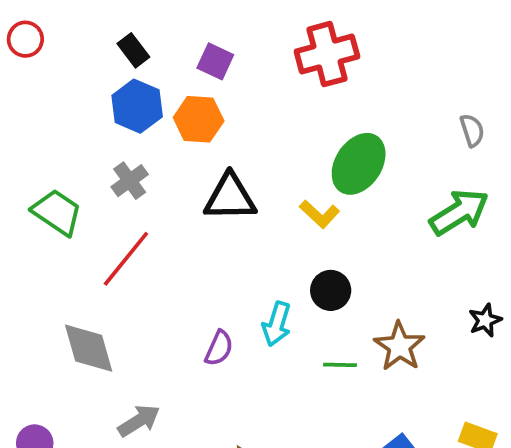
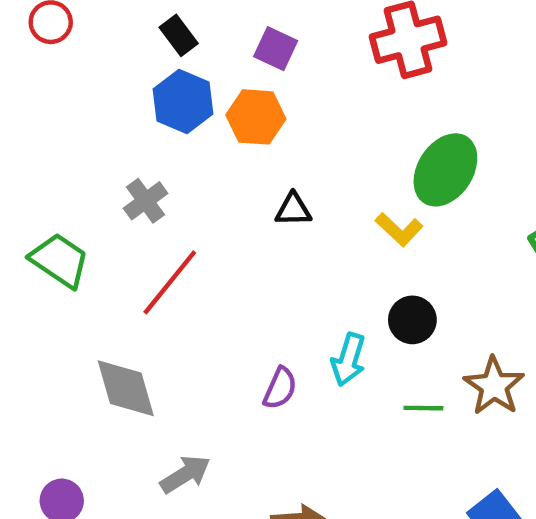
gray cross: (130, 181) -> (146, 201), moved
black triangle: (230, 197) -> (293, 210), size x0.6
green trapezoid: (57, 212) -> (60, 260), moved

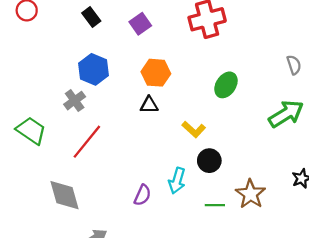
purple square: (276, 49) -> (140, 24), turned 30
blue hexagon: (183, 102) -> (94, 69), moved
orange hexagon: (256, 117) -> (156, 73), moved
green ellipse: (445, 170) -> (226, 85), size x0.7
yellow L-shape: (399, 229) -> (194, 129), moved

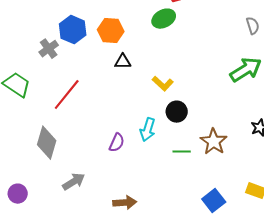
orange hexagon: (156, 73) -> (111, 31), moved
green ellipse: (226, 85) -> (164, 19), moved, turned 30
gray cross: (75, 101) -> (49, 49), moved
gray diamond: (65, 195) -> (47, 143), turned 32

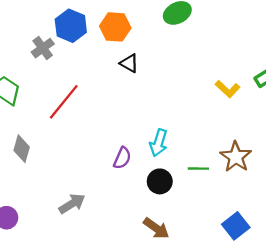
black triangle: (123, 62) -> (129, 63), turned 30
yellow L-shape: (163, 84) -> (228, 89), moved
black circle: (177, 112) -> (160, 181), moved
gray diamond: (47, 143) -> (22, 149), moved, size x0.7
brown arrow: (125, 203) -> (156, 228), moved, turned 40

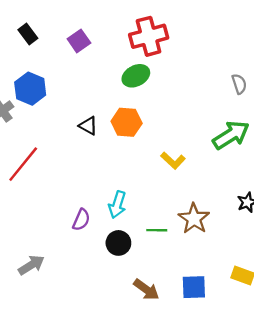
orange hexagon: (115, 27) -> (127, 122), moved
yellow L-shape: (228, 89) -> (173, 161), moved
blue square: (236, 226) -> (194, 287), turned 36
brown arrow: (156, 228) -> (146, 289), moved

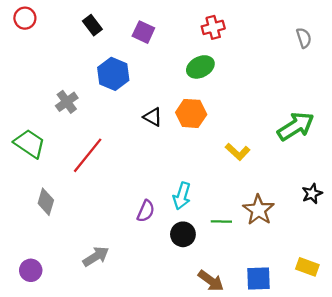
red cross: (149, 36) -> (213, 27), size x0.6
purple square: (79, 41) -> (143, 32), turned -30
gray semicircle: (239, 84) -> (304, 38), moved
blue hexagon: (30, 89) -> (113, 74), moved

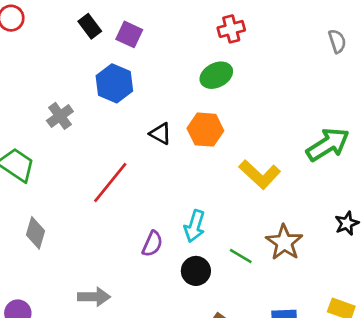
purple square: (143, 32) -> (129, 34), moved
yellow L-shape: (238, 152) -> (260, 174), size x1.4
red line: (88, 155) -> (110, 183), moved
green line: (221, 222) -> (241, 256), turned 30
gray arrow: (96, 256) -> (94, 297), turned 32

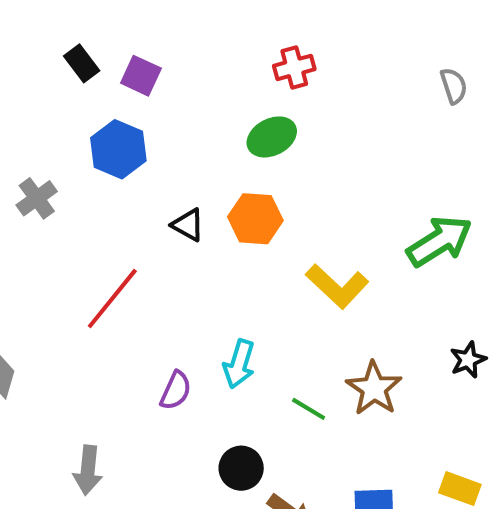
black circle: (196, 271) -> (241, 468), moved
gray arrow: (94, 297) -> (88, 470), turned 96

